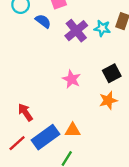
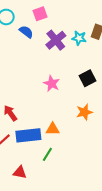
orange star: (108, 100) -> (84, 112), moved
blue rectangle: (45, 137) -> (28, 135), turned 30

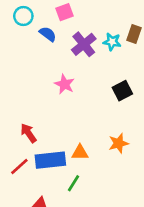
pink star: (52, 84) -> (64, 84), moved
orange star: (84, 112) -> (119, 143), moved

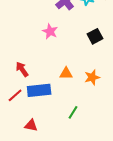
orange triangle: (80, 152) -> (66, 73), moved
green line: (73, 183) -> (73, 112), moved

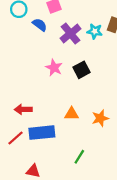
black square: (95, 36) -> (82, 70), moved
red arrow: (22, 69) -> (23, 109), turned -56

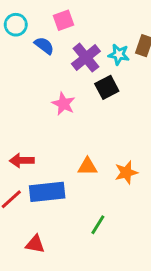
black square: (82, 70) -> (107, 87), moved

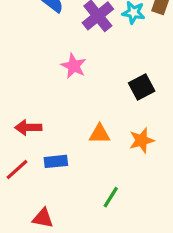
black square: (107, 87) -> (142, 87), moved
blue rectangle: (47, 192) -> (56, 161), size x0.6

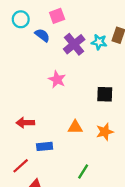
black square: (142, 87) -> (105, 94), turned 30
red line: (17, 170) -> (21, 166), moved

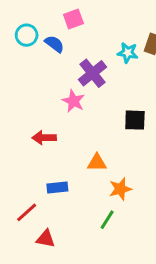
cyan circle: (21, 19) -> (27, 35), moved
purple cross: (74, 44) -> (92, 73), moved
red arrow: (25, 123) -> (44, 138), moved
orange star: (105, 132) -> (120, 189), moved

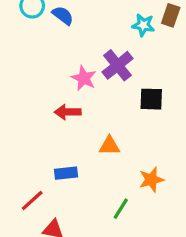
purple cross: (92, 73) -> (118, 65), moved
red arrow: (44, 138) -> (68, 112), moved
orange star: (120, 189) -> (151, 180), moved

